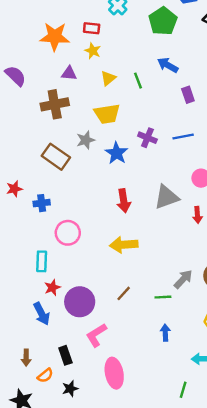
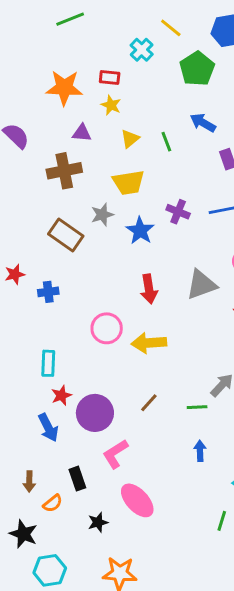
pink circle: (68, 233) -> (107, 328), moved
pink ellipse: (114, 373) -> (137, 500), turned -32
black star: (70, 389) -> (98, 522), moved

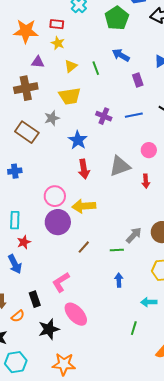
blue star: (140, 231) -> (78, 140), moved
purple circle: (95, 413) -> (58, 222), moved
black star: (98, 522) -> (49, 329), size x1.5

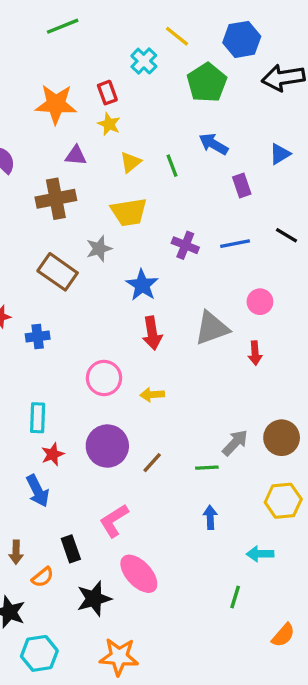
red rectangle: (57, 24) -> (107, 93), turned 64
yellow arrow: (84, 206) -> (152, 395), size x0.6
purple circle: (58, 222) -> (107, 446), moved

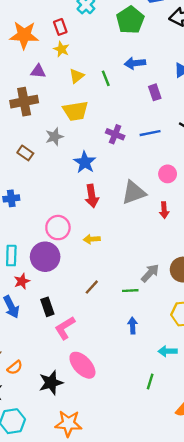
blue arrow: (214, 144) -> (135, 63), turned -36
brown rectangle: (58, 272) -> (25, 153), size x0.6
purple circle: (107, 446) -> (45, 257), moved
black rectangle: (71, 549) -> (47, 307), moved

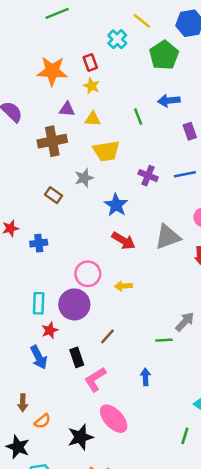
yellow triangle: (77, 76) -> (93, 119), moved, turned 42
red arrow: (92, 196) -> (123, 241), turned -50
brown line: (92, 287) -> (107, 336), moved
blue arrow: (133, 326) -> (146, 377), moved

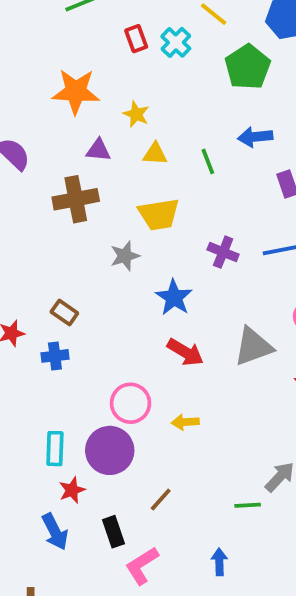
red rectangle: (90, 63) -> (136, 39), moved
yellow triangle: (93, 119) -> (155, 154), moved
brown rectangle: (53, 195) -> (64, 313), moved

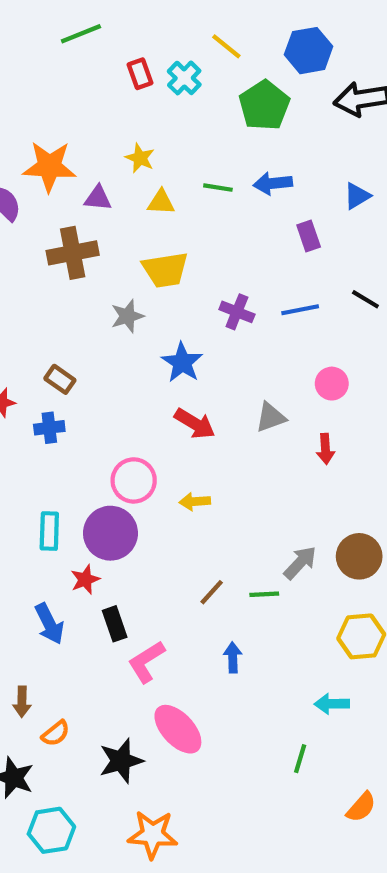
orange star: (76, 92) -> (49, 166), moved
green line: (208, 161) -> (218, 188), moved, turned -60
gray triangle: (253, 347) -> (271, 417), size x0.7
red star: (72, 490) -> (85, 580), moved
brown line: (161, 500) -> (212, 592), moved

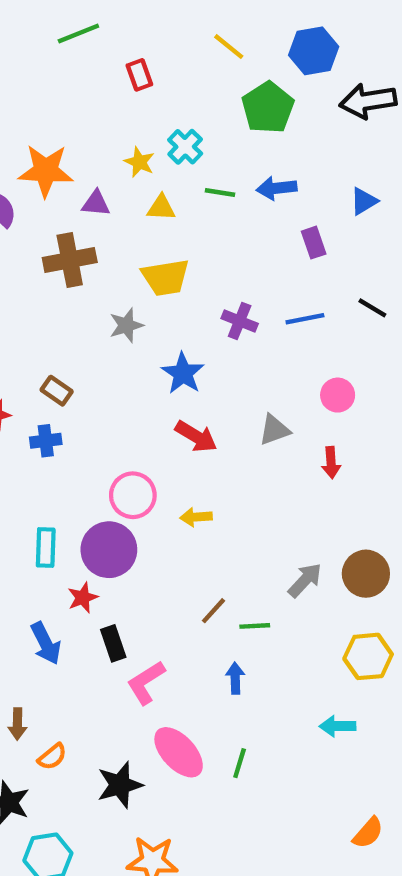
cyan cross: (184, 78) -> (185, 147), moved
green line: (264, 594) -> (255, 626), moved
green line: (300, 759) -> (240, 763), moved

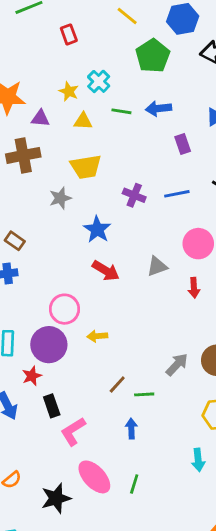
pink circle: (338, 395) -> (198, 244), size x1.4
yellow arrow: (196, 517) -> (97, 336), moved
cyan arrow: (338, 726) -> (198, 460), turned -95

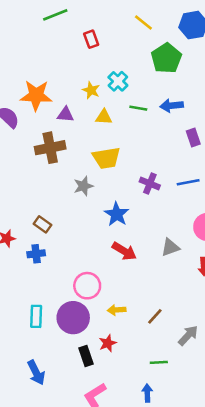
red star: (32, 376) -> (108, 343), moved
brown line: (117, 384) -> (155, 316), moved
black rectangle: (52, 406) -> (86, 356), moved

